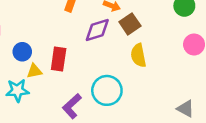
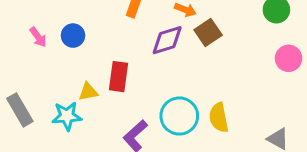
blue circle: (22, 52) -> (73, 36), moved
yellow semicircle: (138, 55) -> (219, 118), moved

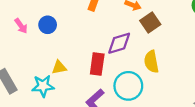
purple diamond: (167, 40) -> (119, 43), moved
red rectangle: (119, 77) -> (97, 64), moved
yellow semicircle: (219, 118) -> (151, 62), moved

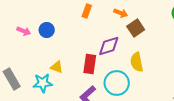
pink arrow: (21, 26) -> (24, 31), turned -32
yellow triangle: (59, 67) -> (57, 67), turned 32

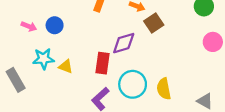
yellow semicircle: (137, 62) -> (164, 89), moved
cyan star: (43, 83) -> (43, 59), moved

